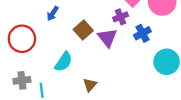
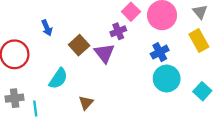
blue arrow: (53, 14) -> (47, 28), turned -56
blue cross: (142, 33) -> (160, 52), moved

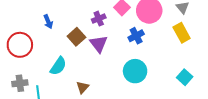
purple cross: (118, 31) -> (99, 19), moved
blue cross: (160, 52) -> (136, 36), moved
cyan circle: (167, 79) -> (135, 71), moved

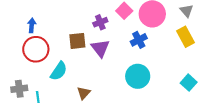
blue arrow: (48, 22) -> (32, 25), moved, turned -152
brown square: (76, 37) -> (77, 41), turned 36
red circle: (20, 45) -> (36, 49), moved

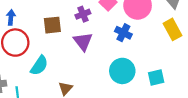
blue cross: (139, 40) -> (123, 33), turned -35
brown square: (77, 41) -> (52, 25), moved
cyan square: (189, 83) -> (156, 78), moved, turned 35

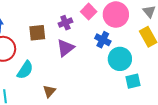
purple triangle: (83, 41) -> (65, 48), turned 30
cyan circle: (122, 71) -> (120, 59), moved

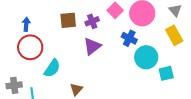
brown square: (37, 33) -> (68, 20), moved
cyan square: (133, 81) -> (166, 73), moved

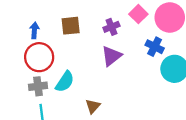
brown square: (68, 20) -> (71, 26), moved
gray cross: (14, 85) -> (38, 86), moved

